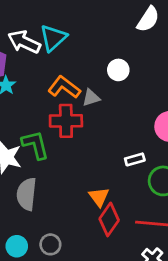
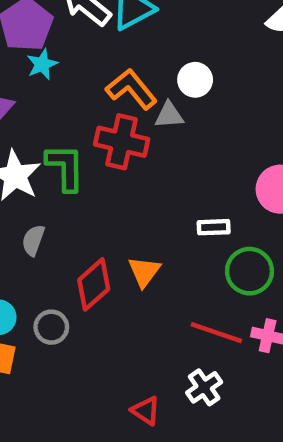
white circle: (118, 70) -> (195, 80), moved
gray semicircle: (27, 194) -> (33, 240), size x0.6
red diamond: (109, 219) -> (94, 284), moved

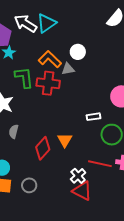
green L-shape: (65, 167) -> (24, 77), moved
gray circle: (51, 327) -> (29, 185), moved
white cross: (204, 387) -> (78, 176), moved
red triangle: (146, 411) -> (82, 191), moved, size x1.5

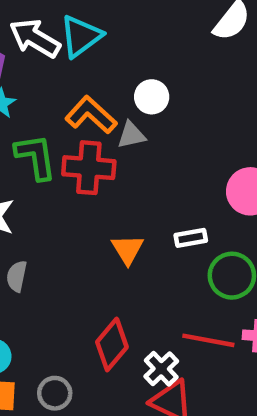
orange triangle: (65, 140) -> (128, 249), moved
red diamond: (43, 148) -> (112, 345), moved

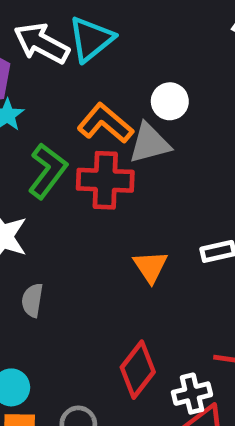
gray triangle: (131, 135) -> (150, 143), size x1.4
green L-shape: (36, 157) -> (48, 171), turned 48
white cross: (161, 369) -> (192, 394), turned 32

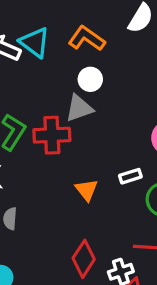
cyan triangle: (91, 39) -> (35, 42), turned -40
orange L-shape: (105, 123) -> (87, 38), moved

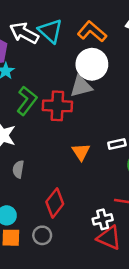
white circle: (90, 79) -> (92, 64), size x1.6
red diamond: (84, 259) -> (55, 203), moved

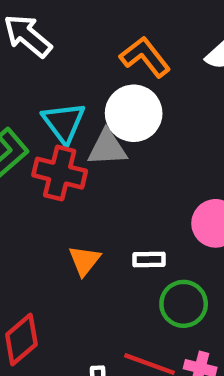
cyan triangle: (50, 31) -> (64, 122), moved

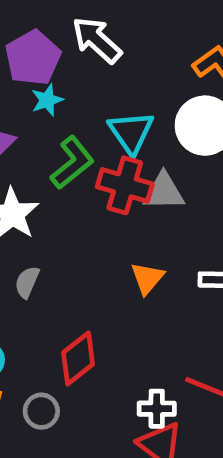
gray triangle: (107, 148) -> (164, 192), moved

